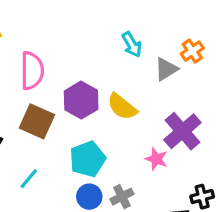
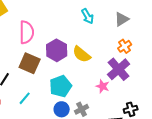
orange cross: (192, 51) -> (125, 46), moved
gray triangle: (166, 69) -> (122, 19), moved

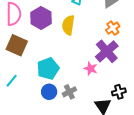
purple hexagon: (57, 50) -> (41, 18), moved
yellow semicircle: (82, 54) -> (68, 25), moved, turned 60

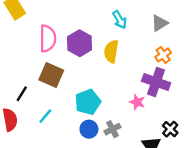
purple cross: (107, 51) -> (156, 82), turned -30
black cross: (119, 92) -> (170, 129), turned -32

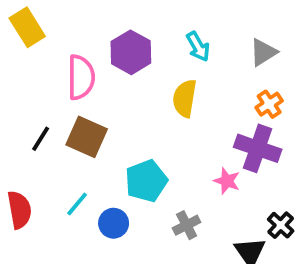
purple hexagon: (80, 43) -> (131, 52), moved
black line: (22, 94) -> (41, 139), moved
blue circle: (89, 129) -> (114, 223), moved

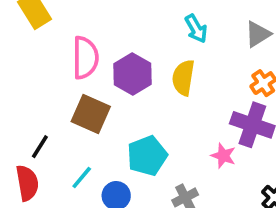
purple hexagon: (131, 52) -> (133, 74), moved
black line: (41, 139) -> (40, 147), moved

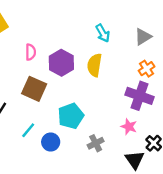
pink semicircle: (85, 58) -> (31, 52), size x0.6
pink star: (223, 156) -> (129, 127), moved

